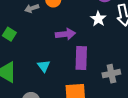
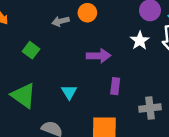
purple rectangle: (81, 58) -> (115, 86), size x0.6

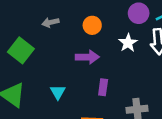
orange circle: (87, 13) -> (92, 25), moved
green square: (31, 50) -> (21, 50), size x1.5

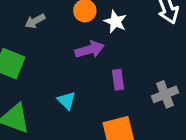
white star: (128, 43) -> (115, 22), moved

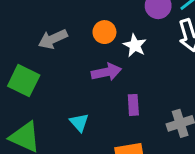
gray arrow: (35, 21) -> (53, 39), size x1.4

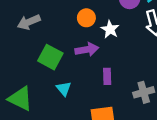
gray arrow: (53, 39) -> (29, 22), moved
green square: (24, 81) -> (50, 57), moved

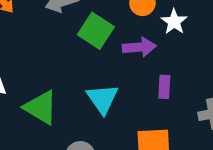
green square: (50, 57) -> (96, 31), moved
cyan triangle: (64, 89) -> (102, 99), size x1.5

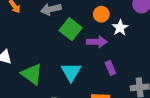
purple rectangle: (164, 87) -> (110, 68), turned -32

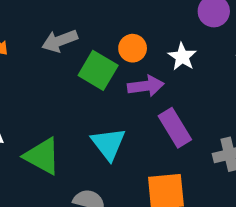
orange circle: (101, 14) -> (133, 48), moved
purple rectangle: (110, 68) -> (175, 128), size x1.5

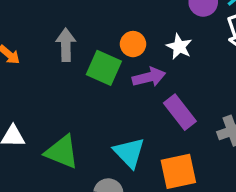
gray arrow: (60, 41) -> (66, 45), turned 116
cyan triangle: (108, 144) -> (129, 153), moved

